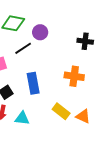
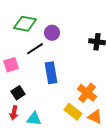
orange cross: (74, 76) -> (87, 93), moved, turned 30
blue rectangle: (33, 83) -> (51, 73), moved

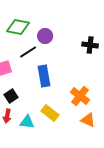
yellow rectangle: (73, 112) -> (50, 113), moved

